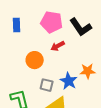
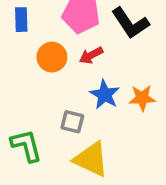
orange circle: (35, 60) -> (52, 57), moved
blue star: (69, 81) -> (105, 95), moved

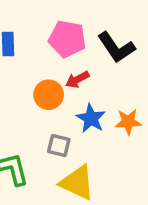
orange circle: (52, 57) -> (49, 95), moved

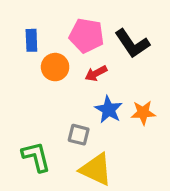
orange circle: (49, 95) -> (55, 67), moved

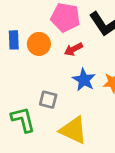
blue rectangle: (31, 40) -> (14, 40), moved
gray square: (79, 135) -> (48, 100), moved

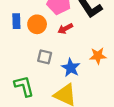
blue star: (84, 80) -> (71, 68), moved
gray square: (48, 100) -> (45, 57), moved

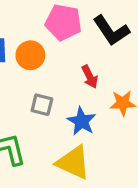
red arrow: (65, 29) -> (90, 77), moved, turned -88

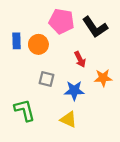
blue star: (81, 121) -> (74, 91), turned -30
yellow triangle: (73, 162) -> (68, 119), size x0.7

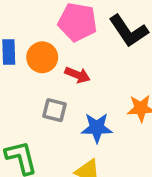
red arrow: (80, 59) -> (77, 75), moved, turned -42

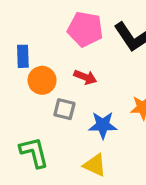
orange circle: (42, 57) -> (42, 80), moved

